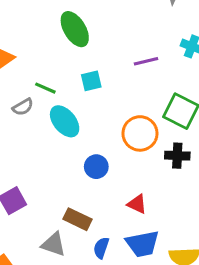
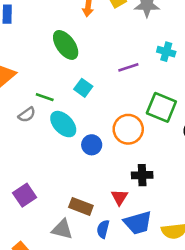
cyan square: (91, 81) -> (83, 88), turned -36
black cross: (177, 156) -> (142, 175), moved
blue circle: (96, 167) -> (92, 145), moved
red triangle: (137, 204) -> (119, 197), moved, turned 42

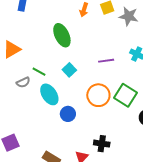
orange circle: (128, 129) -> (98, 95), moved

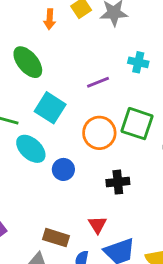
cyan square: (69, 70) -> (50, 108), size x1.5
black cross: (102, 144) -> (118, 182), moved

